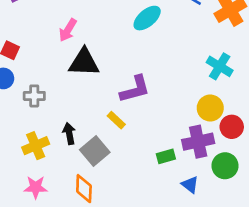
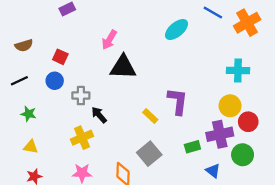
cyan cross: (220, 66) -> (238, 70), turned -30
purple L-shape: (135, 89) -> (178, 101), moved, turned -68
black arrow: (69, 134) -> (99, 115), moved, turned -30
gray square: (95, 151) -> (149, 154), moved

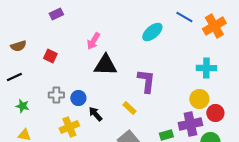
blue circle: (55, 81) -> (78, 98), moved
gray cross: (81, 96) -> (56, 95), moved
purple L-shape: (178, 101) -> (146, 81), moved
black arrow: (99, 115) -> (95, 114), moved

